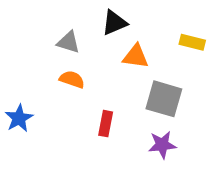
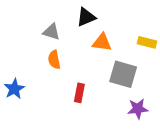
yellow rectangle: (192, 42) -> (147, 42), moved
orange semicircle: (72, 79) -> (54, 60), turned -120
purple star: (162, 145) -> (138, 109), moved

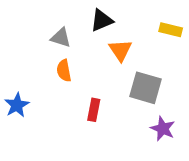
orange triangle: (102, 42) -> (120, 50), turned 48
yellow rectangle: (147, 42) -> (171, 30), moved
purple star: (138, 109) -> (163, 129), turned 30

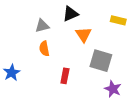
gray triangle: (61, 38) -> (42, 26), turned -32

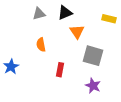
gray triangle: (42, 26) -> (39, 14), moved
purple star: (113, 89) -> (93, 86), moved

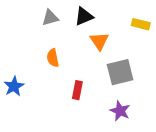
gray square: (93, 56) -> (120, 72), turned -30

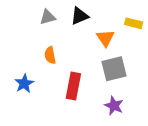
orange triangle: (99, 41) -> (105, 38), moved
blue star: (14, 86) -> (24, 84), moved
red rectangle: (77, 90) -> (73, 86), size x1.5

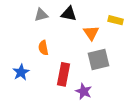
black triangle: (80, 16) -> (69, 14), turned 35
purple star: (114, 106) -> (84, 91), moved

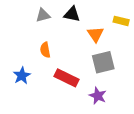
red rectangle: (63, 74) -> (66, 78), turned -75
purple star: (84, 91) -> (98, 96), moved

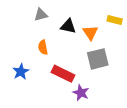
black triangle: (72, 14) -> (68, 26), moved
purple star: (98, 96) -> (81, 93), moved

